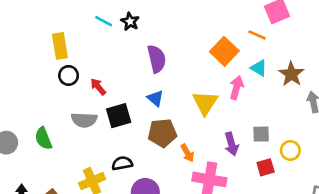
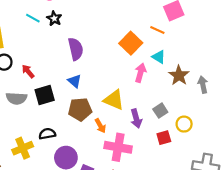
brown star: (291, 74) -> (179, 75), moved
yellow triangle: (205, 103) -> (114, 100), moved, turned -40
gray square: (261, 134) -> (160, 111), turned -32

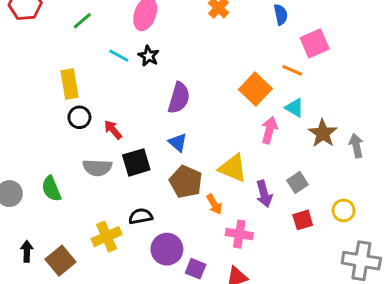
purple semicircle: (76, 49) -> (179, 98), turned 30
brown pentagon: (80, 109) -> (186, 182), turned 30
yellow circle: (184, 124) -> (343, 210), moved
pink cross: (118, 147) -> (239, 234), size x0.7

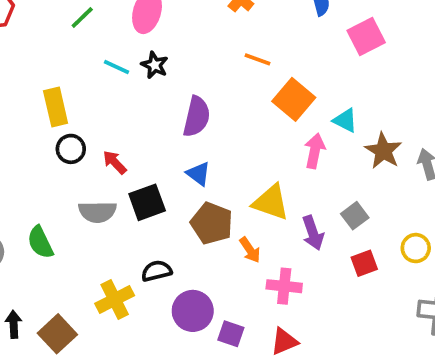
green line: (82, 21) -> (82, 17), moved
orange line: (292, 70) -> (258, 59), moved

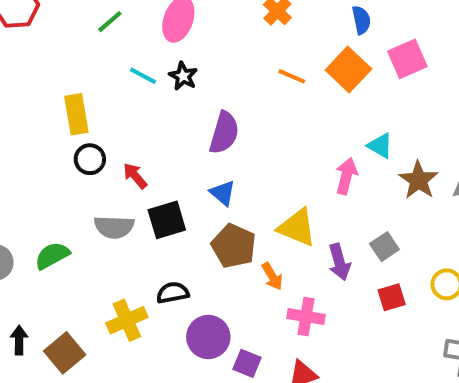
orange square: (294, 99) -> (348, 70), moved
green semicircle: (40, 242) -> (52, 256), turned 84

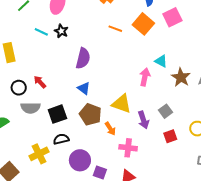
black circle: (90, 159) -> (19, 88), moved
black square: (167, 220) -> (57, 114), moved

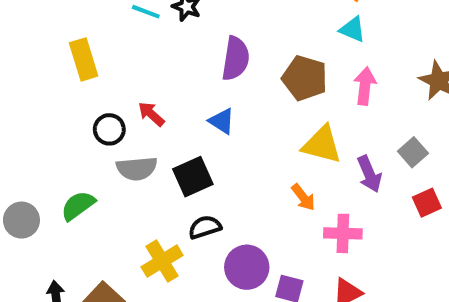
cyan triangle: (161, 61) -> (353, 29), moved
blue triangle: (84, 88) -> (222, 121), moved
brown pentagon: (90, 114) -> (305, 78), moved

